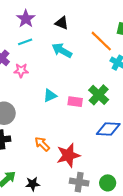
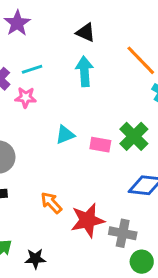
purple star: (26, 19) -> (17, 23), moved
cyan line: (25, 42) -> (32, 69), moved
cyan arrow: (62, 50) -> (84, 71), turned 54
gray cross: (79, 182) -> (123, 233), moved

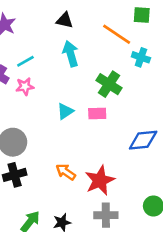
green cross: (134, 136) -> (109, 84), moved
gray cross: (123, 233) -> (106, 215), moved

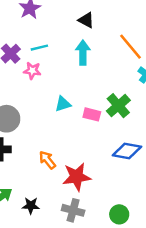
green cross: (109, 84) -> (118, 106), moved

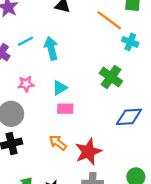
cyan arrow: (83, 53) -> (51, 48), moved
pink star: (32, 71) -> (26, 84), moved
pink rectangle: (92, 114) -> (65, 109), moved

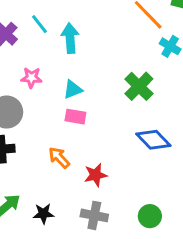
cyan line: (26, 41) -> (39, 24), turned 70
blue diamond: (129, 117) -> (153, 140), turned 40
red star: (88, 152) -> (96, 175), size x0.7

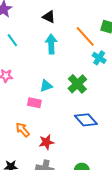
cyan arrow: (70, 38) -> (51, 44), moved
cyan triangle: (73, 89) -> (46, 86), moved

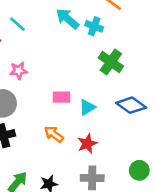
cyan arrow: (51, 44) -> (67, 19), turned -36
cyan cross: (99, 58) -> (94, 26), moved
cyan triangle: (46, 86) -> (87, 107), moved

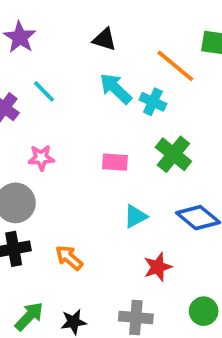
pink rectangle: (62, 97) -> (115, 162), moved
orange arrow: (54, 134) -> (69, 258), moved
red star: (87, 144) -> (158, 267), moved

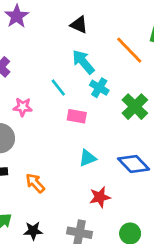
cyan line: (44, 91) -> (58, 88), moved
cyan cross: (153, 102) -> (99, 88), moved
green cross: (173, 154) -> (135, 107), moved

